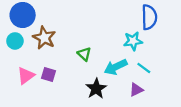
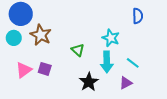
blue semicircle: (149, 17) -> (138, 16), size x0.7
cyan star: (133, 41) -> (111, 38), moved, turned 30
cyan arrow: (116, 67) -> (107, 62), turned -65

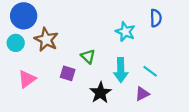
cyan star: (111, 38) -> (125, 32), moved
purple square: (45, 69) -> (68, 73), moved

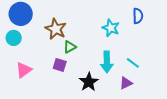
brown star: (46, 40) -> (56, 29), moved
green triangle: (88, 56) -> (70, 47), moved, turned 48

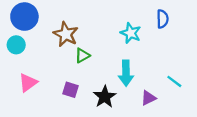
cyan line: (133, 63) -> (174, 81), moved
purple square: (60, 65) -> (70, 90), moved

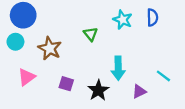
cyan star: (131, 33) -> (123, 20), moved
brown star: (66, 34) -> (50, 48), moved
green triangle: (82, 55) -> (91, 34), moved, turned -40

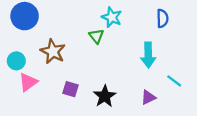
cyan star: (123, 20) -> (112, 17), moved
cyan circle: (15, 42) -> (16, 61), moved
cyan arrow: (118, 68) -> (148, 55), moved

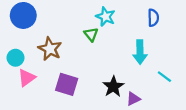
purple square: (71, 89) -> (67, 84), size x1.5
black star: (105, 96) -> (113, 87), moved
purple triangle: (148, 97) -> (133, 99), moved

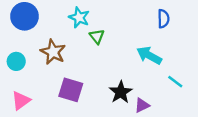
cyan star: (105, 17) -> (79, 17), moved
cyan arrow: (140, 52) -> (149, 55), turned 120
pink triangle: (27, 78) -> (21, 101), moved

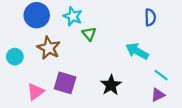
blue circle: (25, 16) -> (37, 15), moved
pink triangle: (21, 101) -> (36, 92), moved
purple triangle: (142, 105) -> (158, 95), moved

